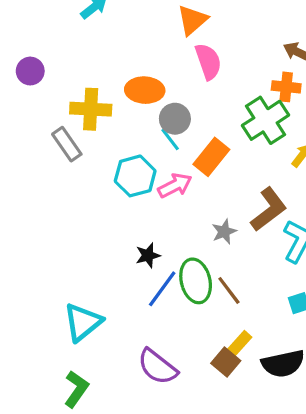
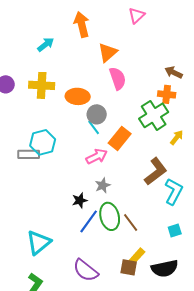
yellow cross: (91, 109) -> (42, 85), moved
gray rectangle: (67, 144) -> (29, 154), moved, turned -55
cyan hexagon: (135, 176) -> (43, 142), moved
gray star: (224, 232) -> (103, 185), moved
brown square: (226, 362) -> (129, 267), turned -30

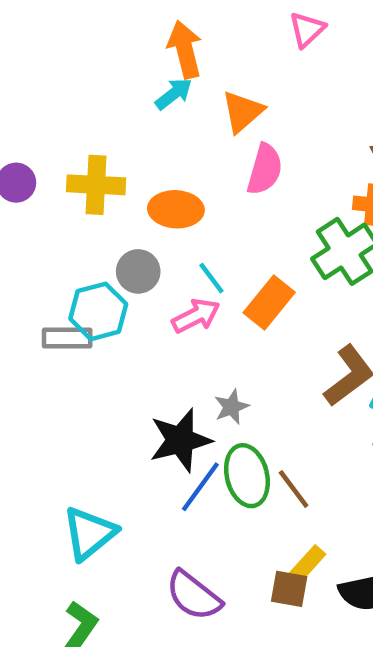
cyan arrow: (46, 44) -> (174, 94), moved
pink semicircle: (118, 78) -> (265, 169), turned 35
gray circle: (97, 114) -> (138, 271), moved
pink arrow: (97, 156) -> (196, 316), moved
black star: (80, 200) -> (180, 440), size x1.8

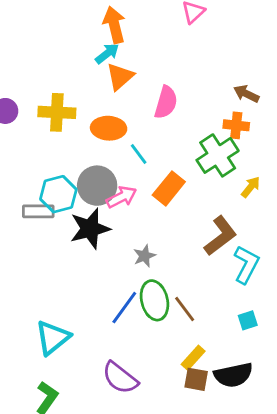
orange triangle: (243, 112) -> (120, 77), moved
gray circle: (138, 271) -> (97, 186), moved, size x1.4
cyan line: (211, 278) -> (139, 154), moved
black star: (180, 440) -> (90, 229), moved
brown square: (289, 589) -> (196, 379), moved

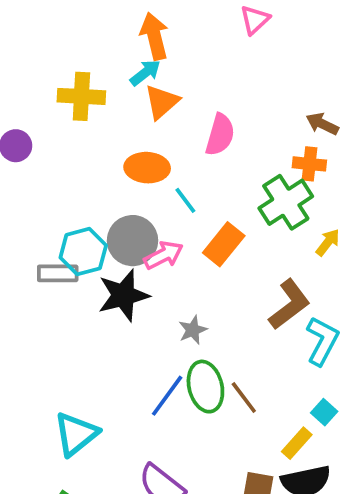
yellow cross: (57, 112) -> (81, 96), moved
cyan square: (248, 320) -> (324, 412), turned -30
yellow rectangle: (193, 358) -> (297, 443), moved

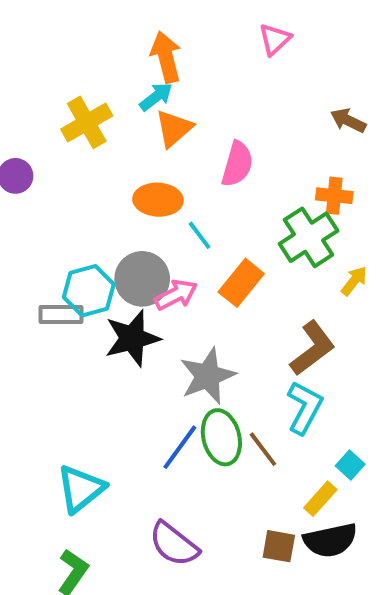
yellow cross: (81, 96) -> (87, 122), turned -33
brown arrow: (322, 124) -> (348, 120), moved
gray star: (193, 330) -> (208, 376), size x1.8
cyan L-shape: (322, 341) -> (305, 408), moved

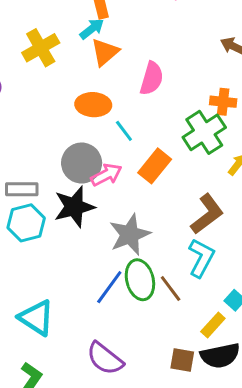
cyan hexagon: (89, 291) -> (26, 223), moved
cyan triangle: (81, 489) -> (36, 318), turned -48

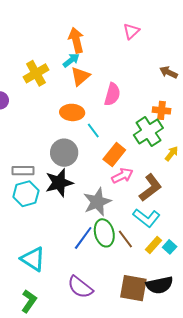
pink arrow: (106, 175) -> (122, 176), moved
cyan L-shape: (201, 258) -> (146, 218), turned 100
yellow rectangle: (213, 325) -> (153, 245), moved
brown square: (182, 360) -> (133, 288), size x1.6

